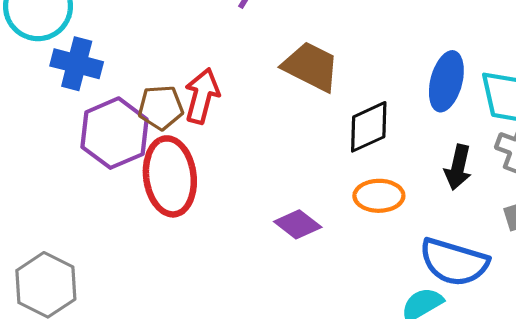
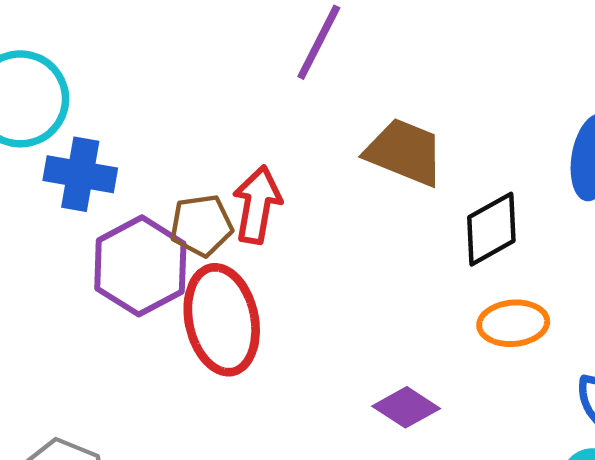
purple diamond: (298, 224) -> (406, 407), moved

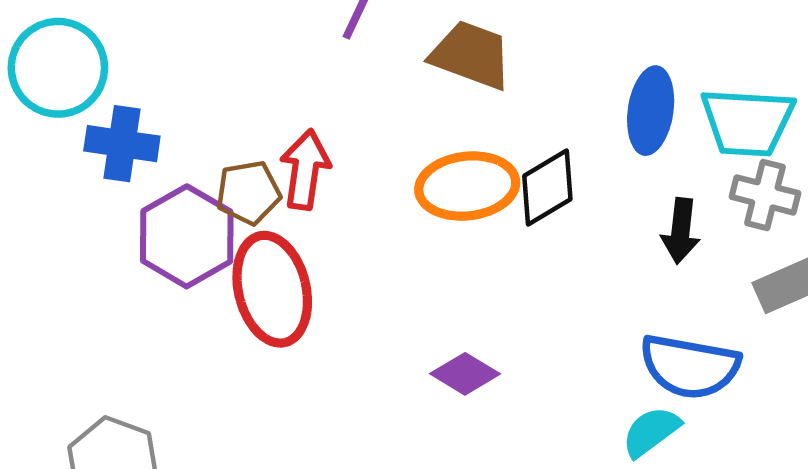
brown trapezoid: (405, 152) -> (471, 55), moved
orange ellipse: (513, 323) -> (467, 186), moved, size x1.4

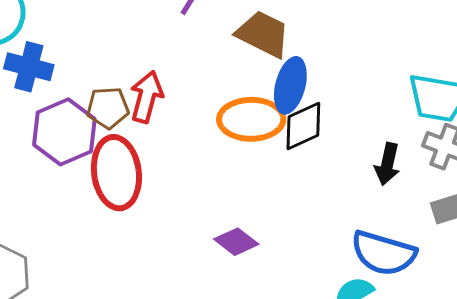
blue ellipse: (651, 111) -> (290, 85), moved

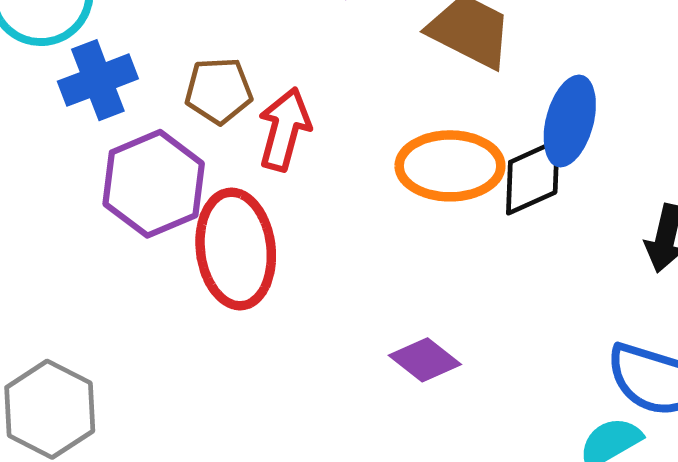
blue cross: (29, 67) -> (98, 80), turned -36
blue ellipse: (290, 85) -> (570, 121), moved
brown pentagon: (108, 108) -> (219, 91), moved

